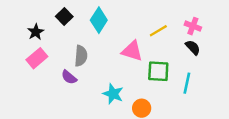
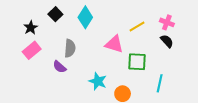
cyan line: (187, 83) -> (160, 83), moved

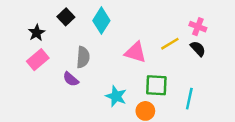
yellow line: (137, 27) -> (170, 44), moved
green square: (137, 62) -> (156, 85), moved

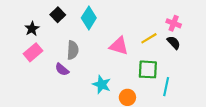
green square: (156, 85) -> (148, 69), moved

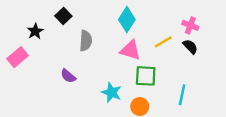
cyan diamond: (89, 18) -> (127, 20), moved
gray semicircle: (73, 50) -> (86, 41), moved
pink rectangle: (33, 52) -> (18, 57), moved
green square: (148, 69) -> (146, 76), moved

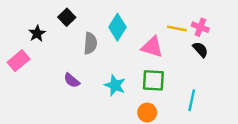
cyan diamond: (127, 20) -> (117, 27), moved
yellow line: (163, 42) -> (177, 28), moved, turned 42
pink triangle: (130, 50) -> (152, 47), moved
cyan star: (112, 92) -> (115, 85), moved

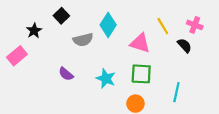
pink cross: (200, 27) -> (195, 25), moved
yellow line: (177, 28) -> (163, 26), turned 48
gray semicircle: (90, 43) -> (83, 40), turned 72

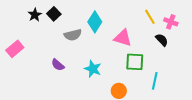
yellow line: (163, 26) -> (150, 17), moved
black star: (34, 31) -> (35, 15), moved
green square: (141, 74) -> (135, 62), moved

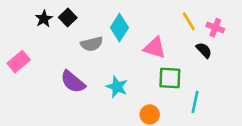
purple semicircle: (58, 65) -> (73, 82), size x1.5

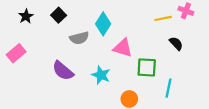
black star: (44, 19) -> (26, 16), moved
yellow line: (189, 21) -> (163, 18), turned -70
pink cross: (215, 28) -> (186, 11), moved
pink triangle: (155, 48) -> (123, 48), moved

